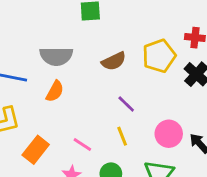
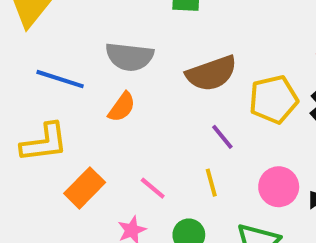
yellow pentagon: (159, 56) -> (273, 99), moved
brown semicircle: (114, 61) -> (211, 73), size x1.4

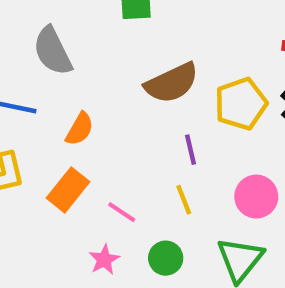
gray semicircle: (129, 57) -> (53, 51), moved, turned 63
purple line: (222, 137) -> (190, 150), turned 32
orange rectangle: (85, 188) -> (68, 190), moved

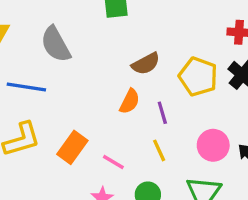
brown semicircle: (172, 83) -> (146, 64), size x0.7
yellow pentagon: (241, 104) -> (198, 77), turned -30
orange semicircle: (80, 129) -> (130, 101), moved

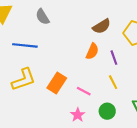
gray semicircle: (56, 44) -> (43, 17), size x0.7

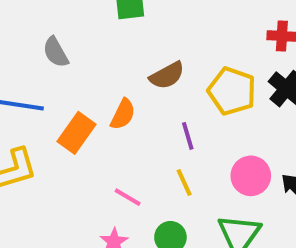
orange semicircle: (92, 51) -> (123, 114), moved
orange rectangle: (57, 83) -> (77, 133), moved

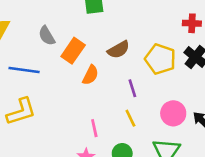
orange rectangle: (77, 133) -> (73, 51), moved
pink line: (128, 197) -> (94, 128), turned 48

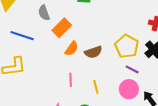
brown semicircle: (119, 50) -> (93, 52), moved
purple line: (132, 88) -> (132, 69), moved, turned -56
pink line: (94, 128) -> (71, 80), moved

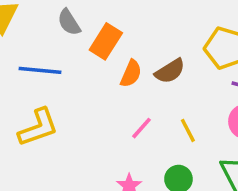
pink line: (71, 80) -> (141, 128), turned 56

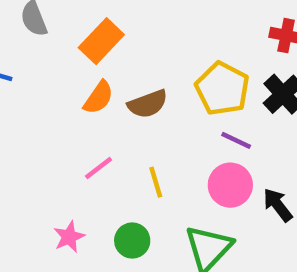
orange rectangle: (106, 41) -> (101, 41), moved

